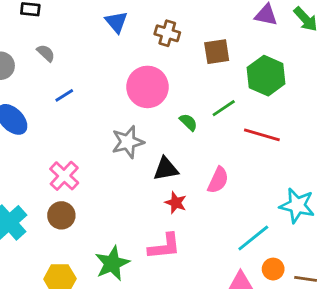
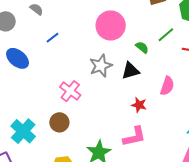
black triangle: (166, 169) -> (130, 71), moved
pink cross: (64, 176) -> (70, 91), moved

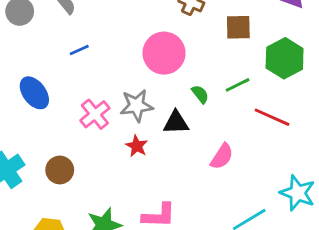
blue ellipse: (18, 58) -> (34, 93), moved
pink cross: (70, 91) -> (95, 114), moved
red star: (139, 105) -> (137, 146), moved

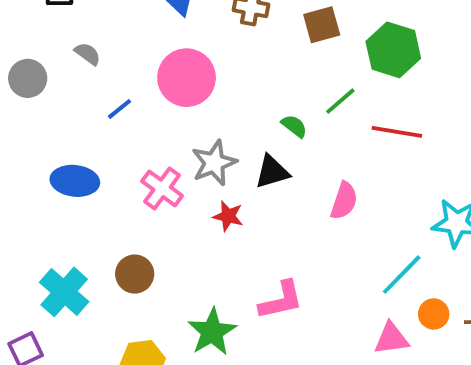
pink circle: (164, 53) -> (187, 78), moved
blue ellipse: (34, 93) -> (75, 181), turned -32

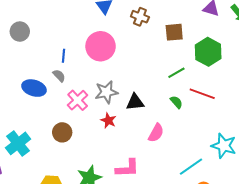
gray semicircle: (88, 54) -> (59, 76), moved
blue line: (120, 109) -> (64, 56), turned -56
green semicircle: (294, 126) -> (176, 102), moved
pink semicircle: (344, 201) -> (156, 133), moved
brown circle: (135, 274) -> (62, 132), moved

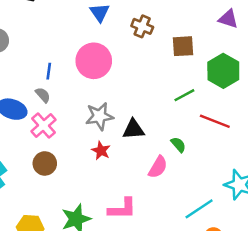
pink cross: (78, 100) -> (44, 126), moved
green semicircle: (176, 102) -> (178, 145), moved

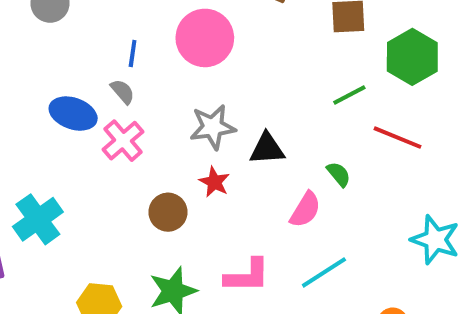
brown circle: (45, 163) -> (168, 212), moved
cyan line: (199, 209) -> (324, 272), moved

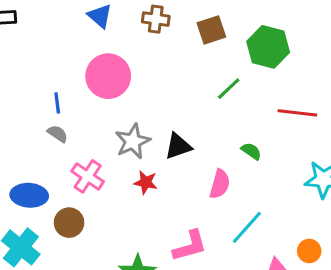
blue ellipse: (73, 114) -> (29, 195), moved
red line: (398, 138) -> (297, 113), moved
pink cross: (123, 141) -> (88, 176), moved
green semicircle: (339, 174) -> (251, 151), moved
brown circle: (168, 212) -> (69, 223), moved

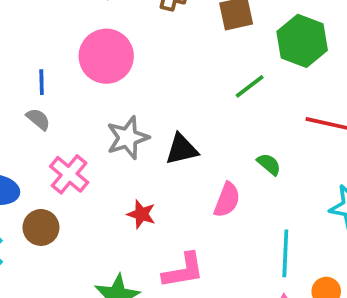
red star: (146, 182) -> (141, 214), moved
cyan line: (247, 227) -> (285, 253), moved, turned -45

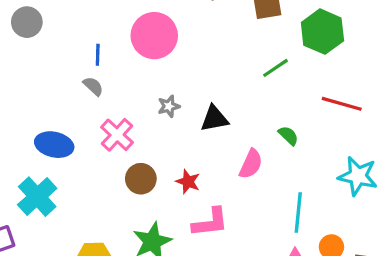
gray star: (128, 138) -> (169, 106), size x0.6
red star: (141, 214) -> (188, 182), moved
brown circle: (41, 227) -> (141, 179), moved

